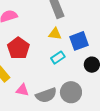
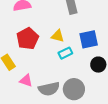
yellow triangle: (55, 34) -> (58, 36), moved

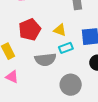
pink triangle: (26, 81) -> (12, 77), moved
gray semicircle: (49, 89) -> (45, 60), moved

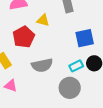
yellow triangle: (60, 30) -> (43, 20), moved
cyan rectangle: (66, 48) -> (76, 66), moved

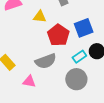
red pentagon: (24, 37) -> (58, 35), moved
pink triangle: (11, 86) -> (29, 82), moved

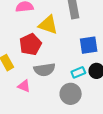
yellow triangle: (40, 17) -> (48, 25), size x1.5
red pentagon: (58, 35) -> (30, 44), moved

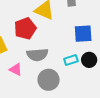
gray circle: (71, 94) -> (49, 80), moved

